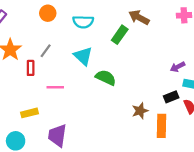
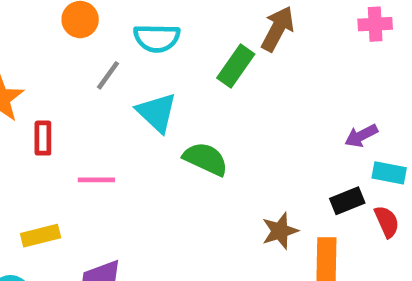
brown arrow: (139, 17) -> (278, 29), turned 90
gray line: (46, 51) -> (108, 75), moved

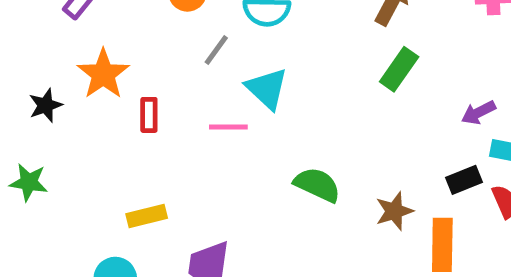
green rectangle: (236, 66) -> (399, 69), moved
green semicircle: (206, 159) -> (317, 185), moved
pink line: (96, 180) -> (228, 127), moved

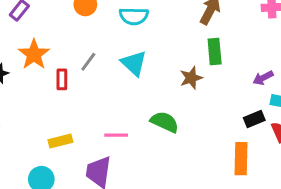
gray line: (216, 50) -> (88, 62), moved
green rectangle: (399, 69) -> (215, 51), turned -40
pink line: (228, 127) -> (116, 135), moved
brown star: (394, 211) -> (191, 78), moved

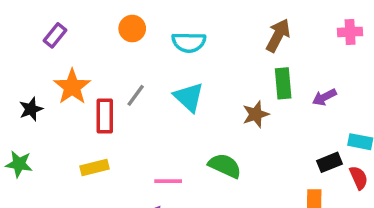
purple arrow: (263, 78) -> (324, 97), moved
red rectangle: (62, 79) -> (105, 116), size x1.4
yellow rectangle: (60, 141) -> (94, 167), moved

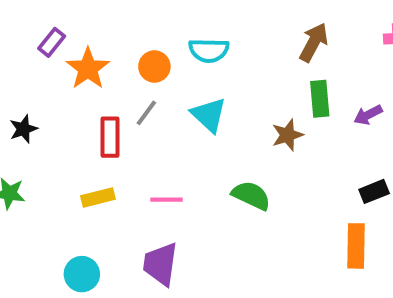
orange circle: (132, 29) -> (154, 67), moved
orange star: (72, 87) -> (88, 69), moved
pink line: (168, 181) -> (167, 200), moved

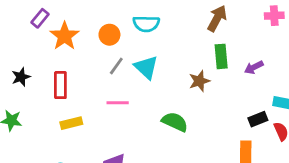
gray line: (146, 113) -> (116, 66), moved
red rectangle: (110, 137) -> (60, 85), moved
pink line: (167, 200) -> (118, 103), moved

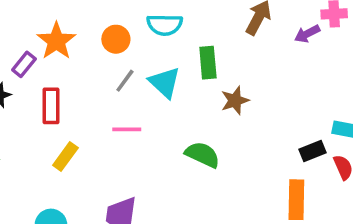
purple rectangle: (40, 18) -> (24, 64), moved
green rectangle: (221, 56) -> (208, 63), moved
purple arrow: (254, 67) -> (307, 34), moved
yellow rectangle: (71, 123) -> (65, 156), turned -40

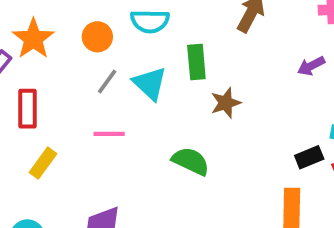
purple arrow: (307, 34) -> (311, 66), moved

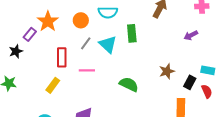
brown star: (226, 103) -> (167, 71), moved
red rectangle: (27, 109) -> (62, 57), moved
black rectangle: (309, 157) -> (190, 82), turned -40

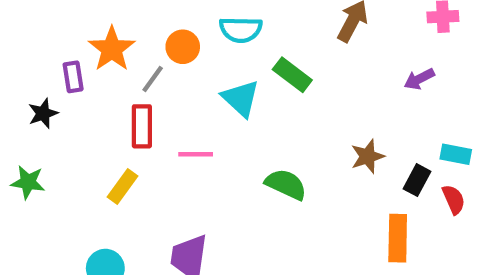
green rectangle: (132, 33) -> (292, 75), turned -48
purple rectangle: (30, 34) -> (73, 77), turned -48
gray line: (86, 43) -> (153, 79), moved

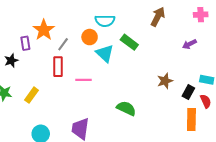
orange circle: (183, 47) -> (90, 37), moved
green semicircle: (286, 184) -> (126, 108), moved
yellow rectangle: (123, 187) -> (32, 95), moved
orange rectangle: (398, 238) -> (191, 120), moved

